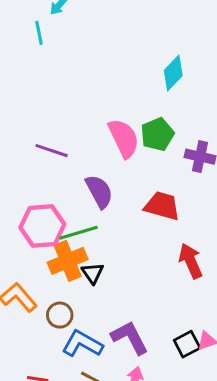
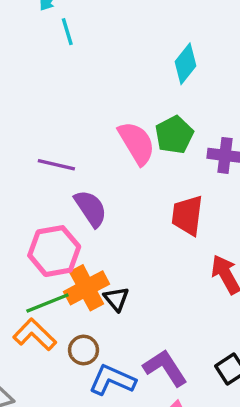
cyan line: (39, 33) -> (67, 32), moved
purple semicircle: (99, 191) -> (91, 208), moved
red trapezoid: (162, 206) -> (187, 215), turned -93
green line: (78, 233) -> (47, 303), moved

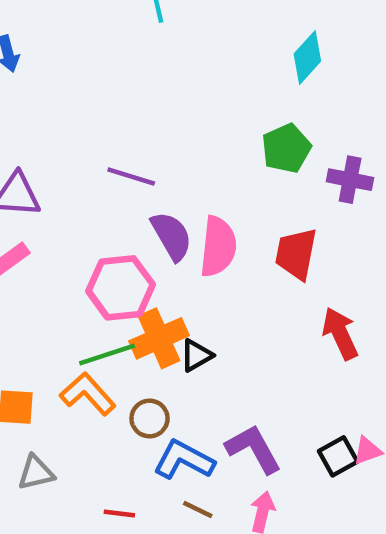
pink semicircle: (137, 143) -> (218, 247), moved, turned 33
black triangle: (116, 299) -> (196, 355), turned 36

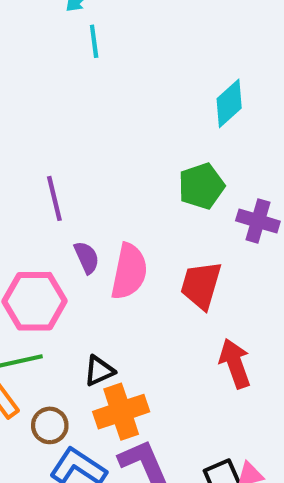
purple line: (131, 176) -> (54, 198), turned 54
purple semicircle: (172, 236) -> (87, 257), size x0.7
orange cross: (159, 338) -> (121, 412), moved

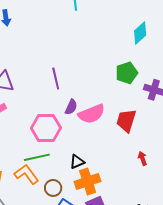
purple semicircle: (87, 257) -> (71, 107), turned 49
pink semicircle: (129, 271) -> (92, 114), turned 56
red arrow: (235, 363) -> (143, 158), size x0.6

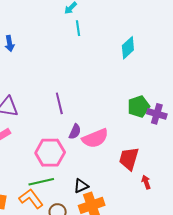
cyan diamond: (140, 33) -> (128, 48), moved
green pentagon: (127, 73) -> (139, 106), moved
red trapezoid: (126, 121) -> (129, 159), moved

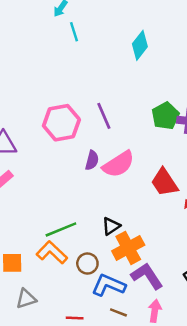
purple line: (59, 103) -> (104, 116), moved
pink hexagon: (50, 153) -> (61, 123), moved
red trapezoid: (129, 159) -> (164, 182), turned -40

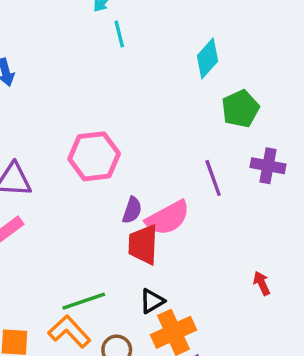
purple line: (104, 116) -> (213, 178), moved
green pentagon: (165, 116) -> (240, 109), moved
red trapezoid: (164, 182) -> (143, 245), moved, turned 32

